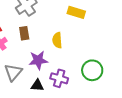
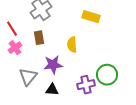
purple cross: (59, 78) -> (86, 85), moved, turned -30

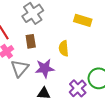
gray triangle: (28, 77) -> (20, 68), moved
purple cross: (86, 85) -> (78, 88), turned -30

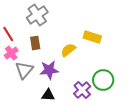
yellow rectangle: (83, 20) -> (92, 37), moved
yellow semicircle: (64, 48) -> (68, 50), turned 56

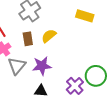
yellow rectangle: (92, 37) -> (85, 16), moved
yellow semicircle: (68, 50) -> (49, 36), moved

